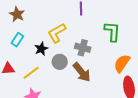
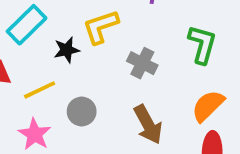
cyan rectangle: (17, 40) -> (27, 25), size x1.5
gray circle: (60, 62) -> (82, 111), moved
brown arrow: (82, 72) -> (148, 124), moved

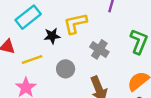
gray circle: (82, 111) -> (66, 69), moved

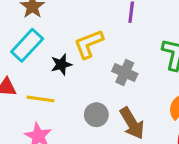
yellow line: (32, 60) -> (40, 99), turned 36
gray circle: (66, 69) -> (96, 115), moved

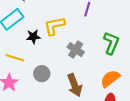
gray circle: (96, 115) -> (42, 74), moved

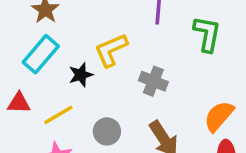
green L-shape: (111, 43) -> (207, 34), moved
yellow line: (15, 58) -> (58, 115), turned -36

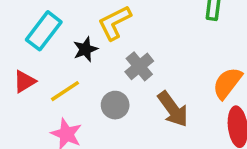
gray cross: (153, 81) -> (139, 66), moved, turned 32
red triangle: (19, 103) -> (24, 81), turned -30

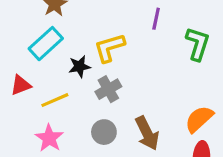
gray cross: (139, 66) -> (108, 89), moved
gray circle: (115, 105) -> (104, 132), moved

